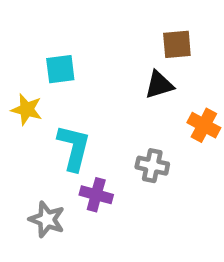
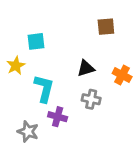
black triangle: (159, 85) -> (86, 68), moved
yellow star: (27, 110) -> (16, 66), turned 30

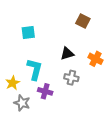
brown square: (106, 27) -> (83, 21), turned 32
yellow star: (16, 66) -> (13, 83), moved

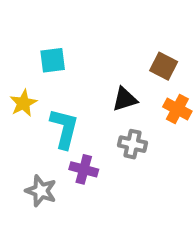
brown square: (83, 21) -> (164, 66), moved
yellow star: (13, 83) -> (23, 103), moved

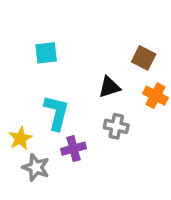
yellow star: (23, 103) -> (20, 138), moved
purple cross: (84, 169) -> (73, 149), turned -30

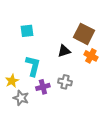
brown square: (144, 58) -> (84, 34), size x1.5
gray cross: (116, 126) -> (65, 82), moved

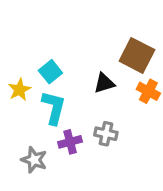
cyan square: (27, 31) -> (50, 72), moved, turned -32
yellow star: (12, 81) -> (19, 90), moved

